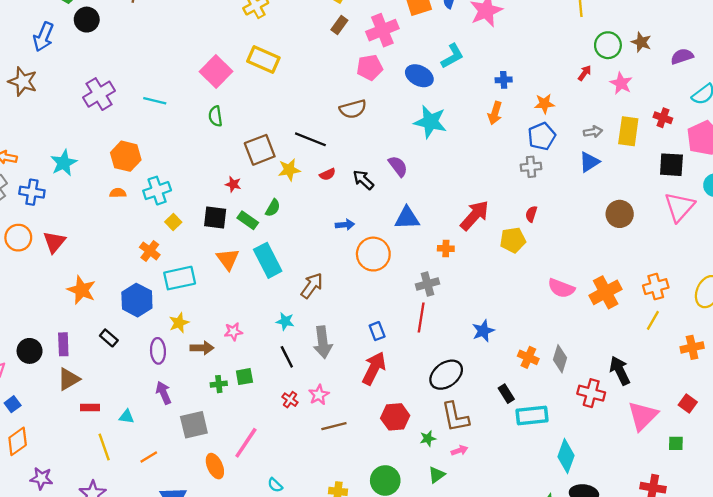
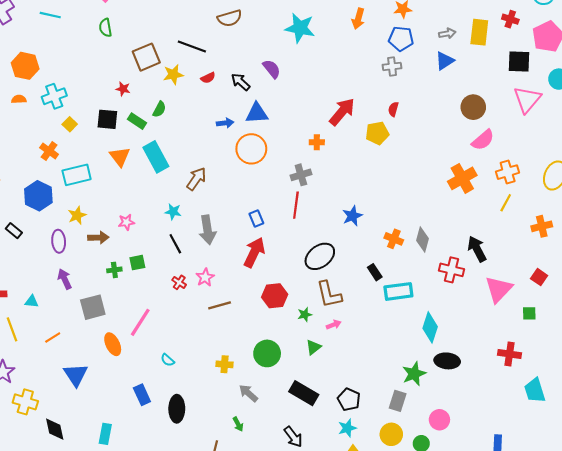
blue pentagon: (542, 136) -> (401, 39), turned 30
blue triangle: (407, 218) -> (257, 113), moved
pink semicircle: (561, 288) -> (483, 140), moved, turned -60

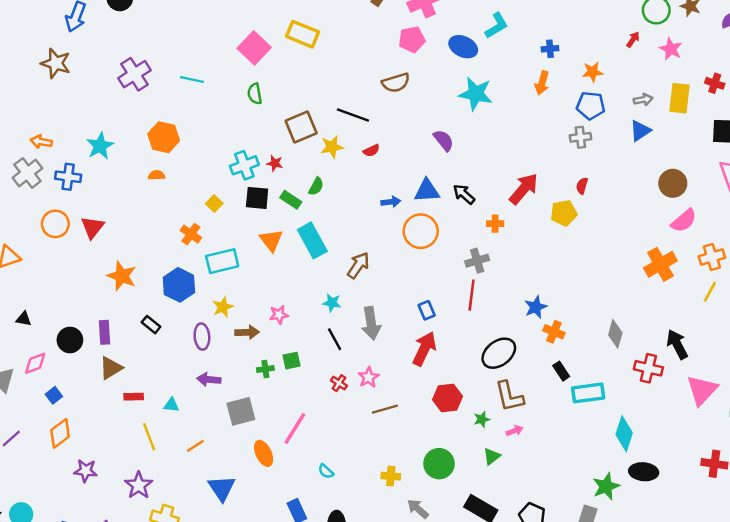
black arrow: (241, 82) -> (464, 194), moved
cyan cross: (54, 96) -> (244, 165), moved
orange cross: (394, 239) -> (554, 332), moved
purple arrow: (65, 279) -> (209, 379), turned -60

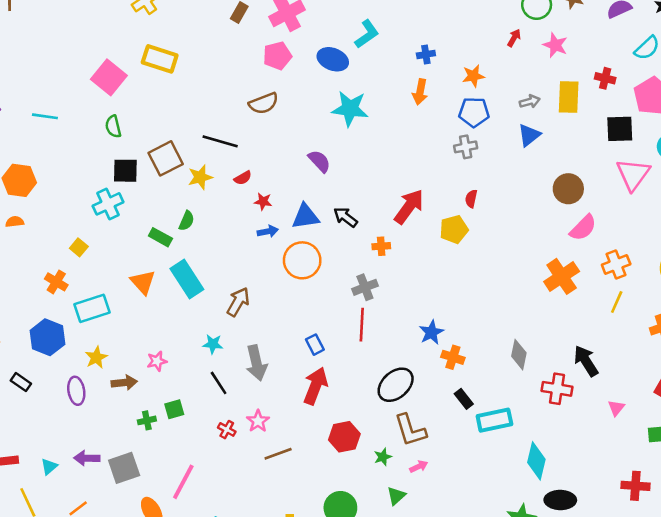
red star: (275, 163) -> (263, 202), moved
black square: (257, 198) -> (125, 171), moved
purple arrow: (209, 379) -> (87, 458), moved
pink triangle: (702, 390) -> (616, 408), size x0.5
cyan triangle: (171, 405) -> (49, 467), turned -42

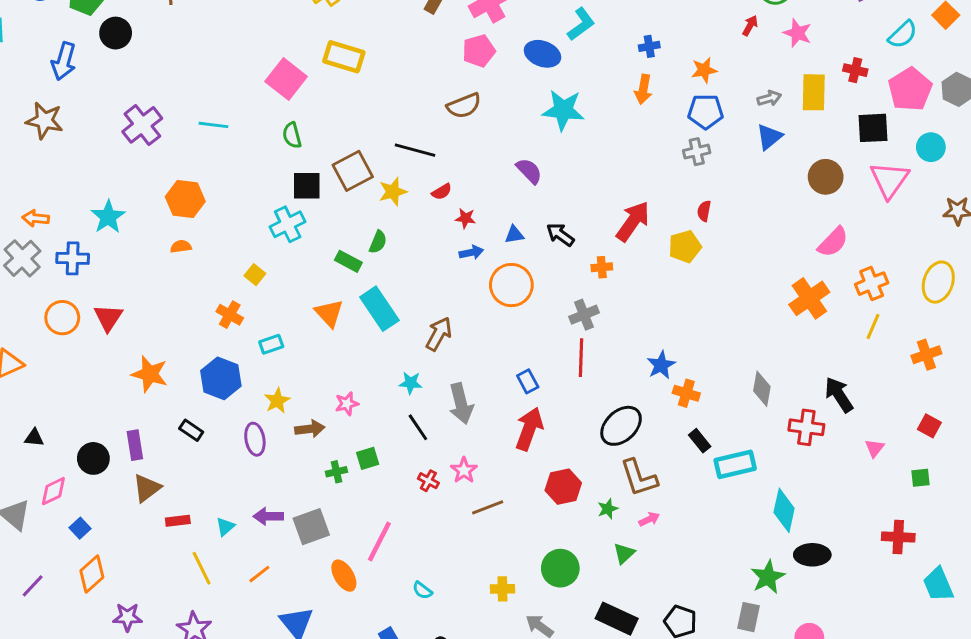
brown circle: (568, 189) -> (826, 177), moved
blue triangle: (305, 216) -> (514, 235), size x0.6
cyan rectangle: (92, 308) -> (271, 344), size x0.6

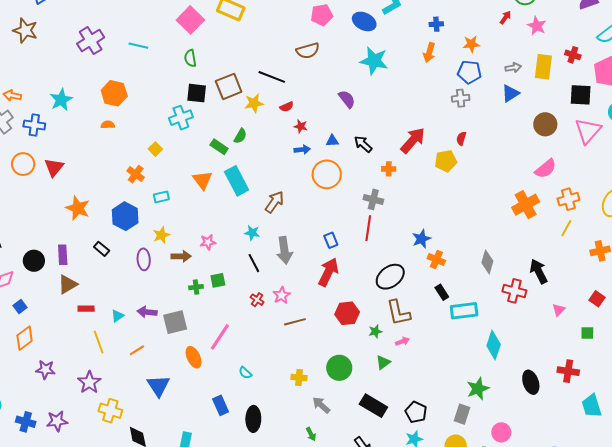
gray cross: (584, 315) -> (373, 199), turned 30
black ellipse: (812, 555) -> (531, 382), moved, turned 65

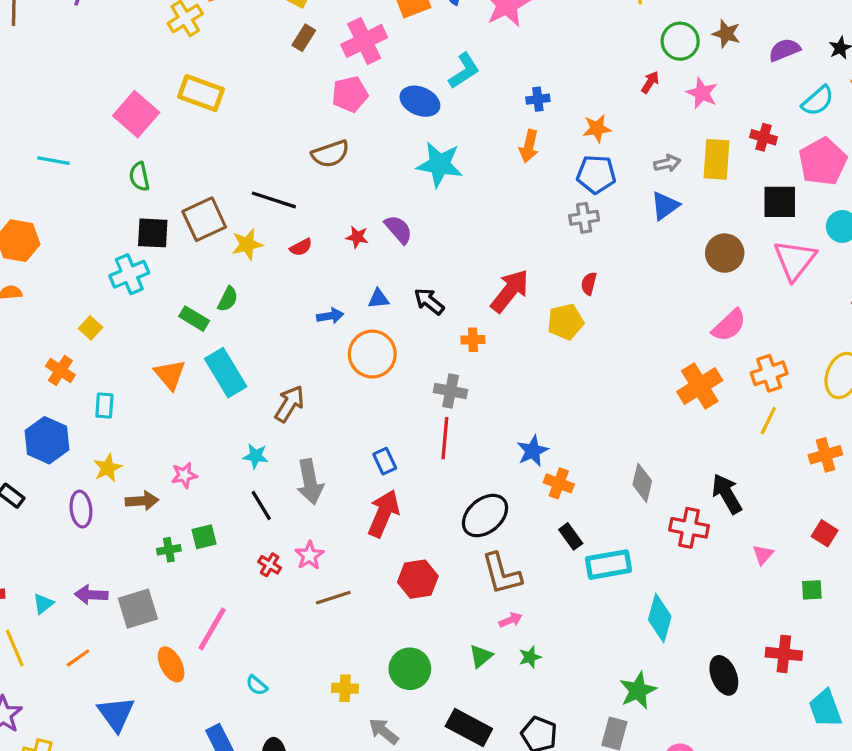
red star: (301, 126) -> (357, 237), moved
cyan rectangle: (161, 197) -> (104, 406), turned -70
green star: (375, 331) -> (530, 657), moved

